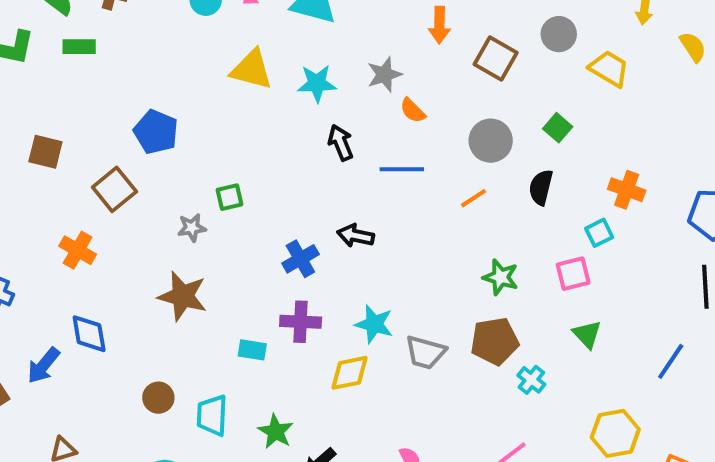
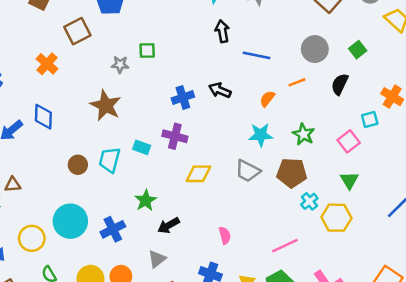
orange semicircle: (413, 111) -> (267, 99), moved, turned 72
pink square: (573, 274) -> (349, 141), turned -35
cyan star: (374, 324) -> (261, 135), moved, turned -30
cyan trapezoid: (212, 415) -> (110, 160), moved
yellow hexagon: (615, 433) -> (336, 218), moved

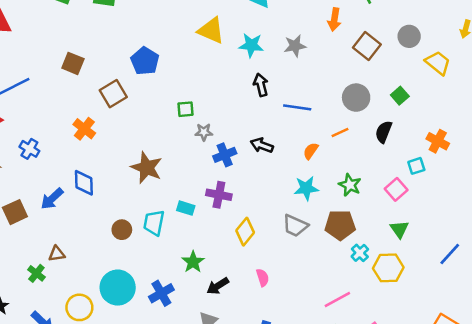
gray star: (120, 65) -> (204, 132), moved
yellow diamond: (198, 174) -> (245, 232), turned -48
pink semicircle: (225, 235) -> (263, 278), moved

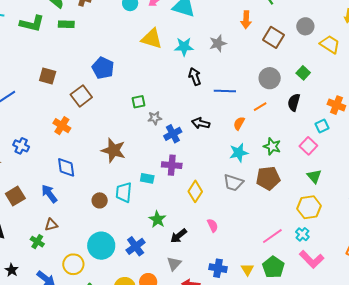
blue arrow: (52, 199) -> (49, 194), moved, turned 102
cyan cross: (360, 253) -> (302, 234), moved

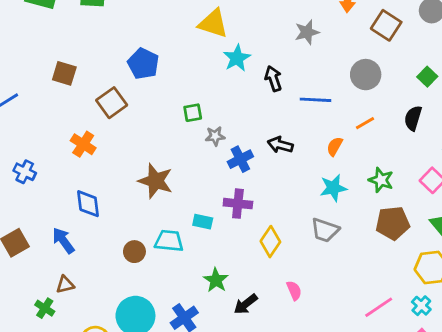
cyan star: (184, 47) -> (237, 58), moved, turned -30
gray circle: (270, 78) -> (366, 75), moved
brown pentagon: (268, 178) -> (393, 223), moved
cyan trapezoid: (124, 192) -> (169, 241), turned 90

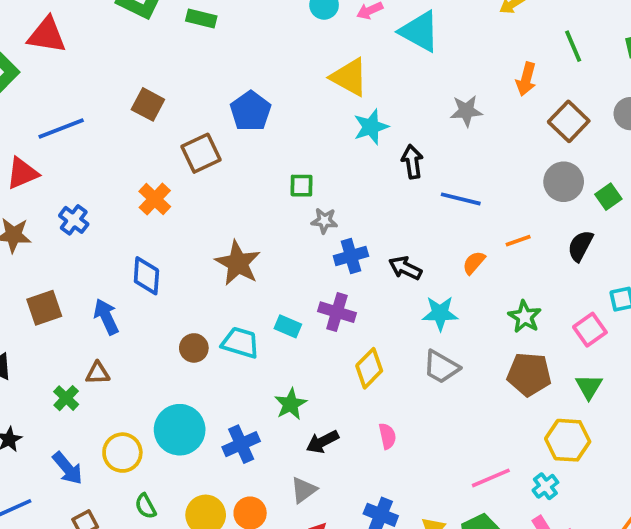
gray circle: (366, 75) -> (564, 182), moved
black arrow: (280, 145) -> (405, 268), moved
cyan star: (333, 188) -> (440, 313), moved

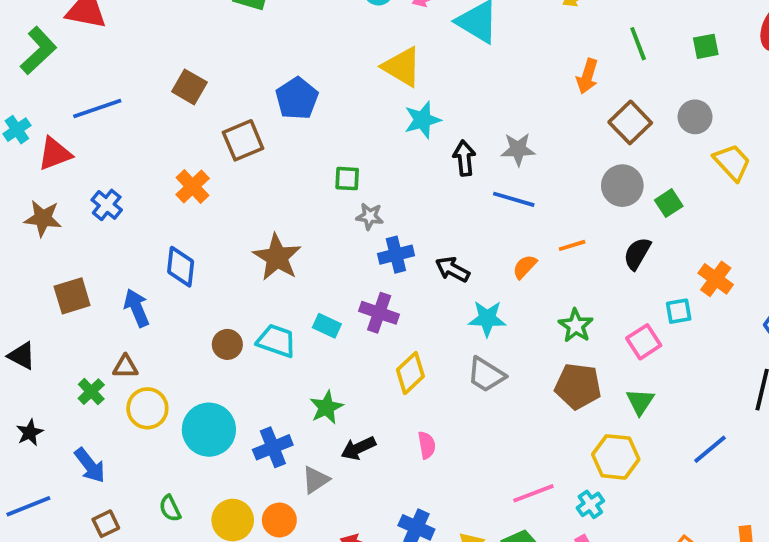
gray star: (466, 111) -> (518, 149), moved
yellow circle: (122, 453) -> (147, 408), moved
gray triangle: (304, 490) -> (315, 480), moved

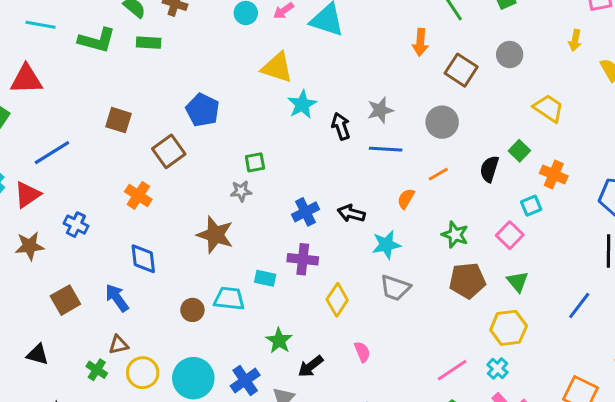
yellow trapezoid: (732, 162) -> (549, 108), moved
gray circle: (622, 186) -> (442, 122), moved
green square: (669, 203) -> (519, 151), moved
gray star: (370, 216) -> (241, 191), moved

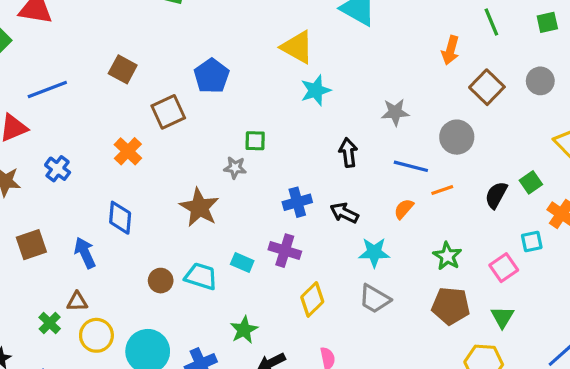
black arrow: (341, 126) -> (348, 153), moved
blue line: (386, 149) -> (411, 166), moved

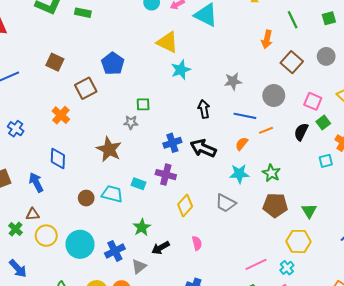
black arrow: (344, 213) -> (203, 148), size x1.4
cyan star: (374, 252) -> (239, 174), moved
pink square: (504, 268) -> (313, 101), moved, turned -30

